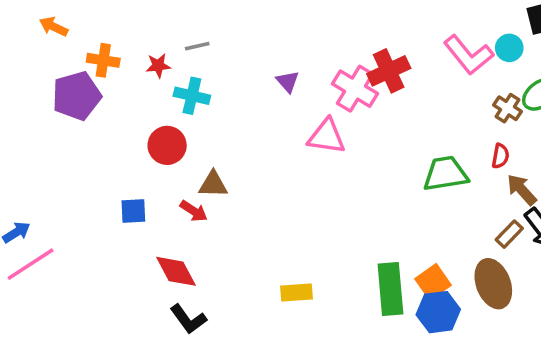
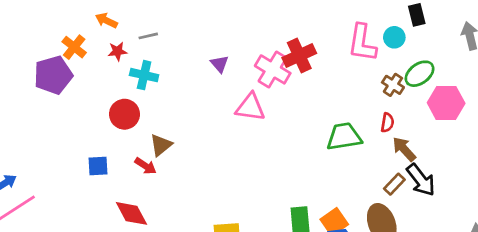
orange arrow: (54, 27) -> (106, 21), moved
pink L-shape: (468, 55) -> (362, 43), turned 48
orange cross: (103, 60) -> (74, 47), turned 30
brown triangle: (213, 184) -> (161, 145), turned -40

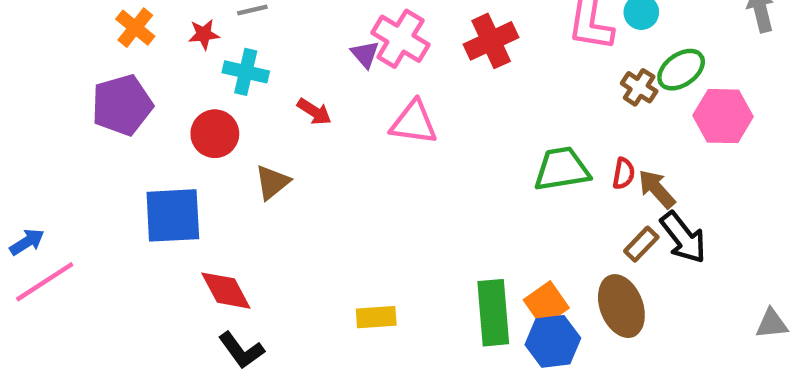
pink cross: (273, 69) -> (400, 39), moved
purple pentagon: (53, 75) -> (122, 105), moved
red semicircle: (387, 123) -> (624, 173), moved
blue square: (98, 166) -> (173, 215), size x1.8
red arrow: (145, 166) -> (314, 112), moved

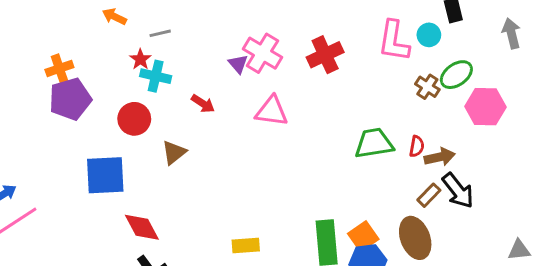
orange cross: (135, 28) -> (59, 68), moved, turned 32
red star: (204, 34) -> (140, 59), moved, turned -30
brown arrow: (657, 189) -> (440, 157), turned 120

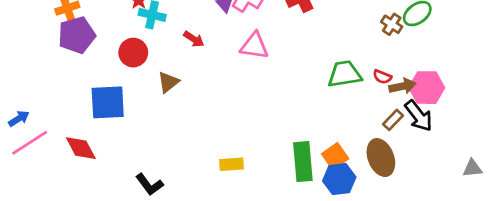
pink hexagon: (485, 107) -> (427, 88), moved
red semicircle: (417, 146) -> (382, 77), turned 102
red diamond: (142, 227) -> (81, 148), moved

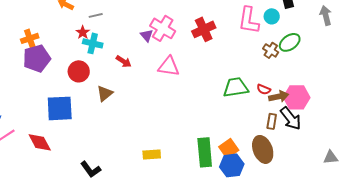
brown rectangle: (393, 120) -> (272, 121), turned -35

